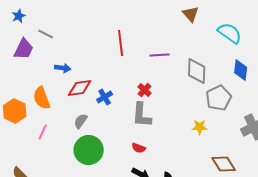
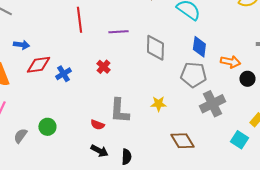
gray pentagon: (219, 98) -> (193, 75), moved, turned 30
gray L-shape: (142, 115) -> (119, 111), moved
gray semicircle: (81, 121) -> (20, 136), moved
green circle: (89, 150) -> (47, 127), size x0.6

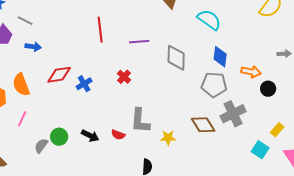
blue arrow: (21, 45) -> (33, 47), moved
yellow star: (158, 104) -> (168, 138), moved
green circle: (47, 127) -> (59, 137), moved
brown diamond: (182, 141) -> (203, 125), moved
black arrow: (99, 151) -> (90, 136), moved

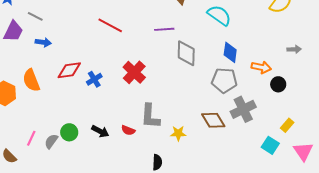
red line: (100, 30) -> (110, 25), turned -55
purple line: (139, 42) -> (164, 29), moved
red cross: (124, 77) -> (134, 72), size x1.6
pink line: (22, 119) -> (31, 138), moved

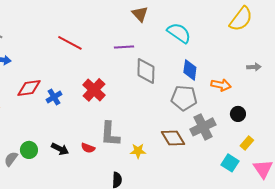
black circle: (278, 84) -> (238, 114), moved

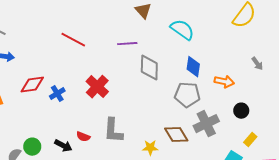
gray arrow: (254, 67) -> (257, 64), turned 56
red semicircle: (88, 148) -> (83, 137), moved
yellow star: (138, 151) -> (150, 148), moved

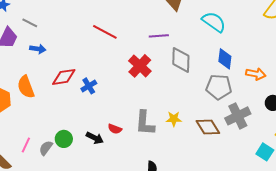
red cross: (97, 87) -> (140, 66), moved
yellow star: (150, 148) -> (174, 119), moved

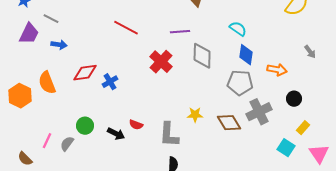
cyan semicircle: (214, 22) -> (238, 29), moved, size x0.7
gray L-shape: (145, 123) -> (169, 135), moved
green circle: (64, 139) -> (85, 126), moved

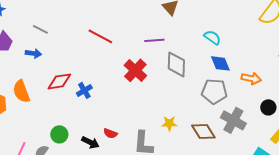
gray line: (51, 19) -> (40, 29), moved
blue diamond: (246, 55) -> (220, 63), turned -30
gray cross: (259, 112) -> (233, 120), turned -35

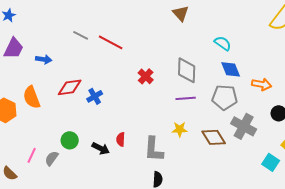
gray line: (40, 29) -> (81, 35), moved
purple line: (154, 40) -> (186, 98), moved
red cross: (135, 70) -> (146, 76), size x0.7
red semicircle: (110, 133) -> (121, 139), turned 72

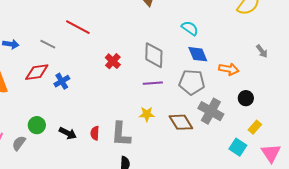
gray line: (81, 35) -> (48, 44), moved
red semicircle: (121, 139) -> (95, 133), moved

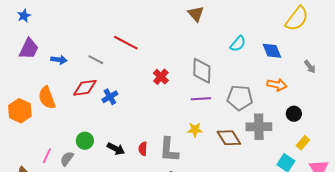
cyan semicircle: (190, 28) -> (238, 44), turned 96
blue diamond: (198, 54) -> (272, 51), moved
gray cross: (211, 111) -> (259, 127), turned -30

